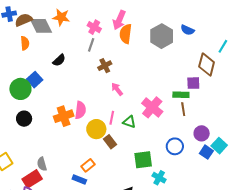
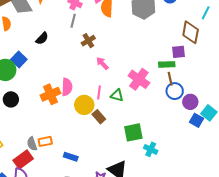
blue circle: (175, 146) -> (175, 91), moved
orange rectangle: (88, 165) -> (45, 141), moved, turned 32

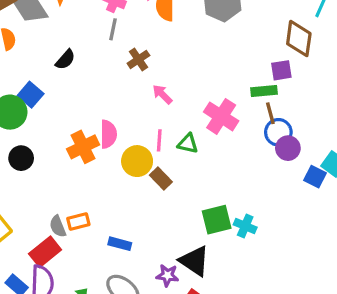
purple circle: (190, 102) -> (288, 148), moved
green square: (133, 132) -> (217, 220), moved

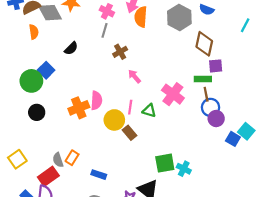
brown diamond: (299, 39) -> (204, 44), moved
orange rectangle: (78, 222) -> (72, 158), turned -48

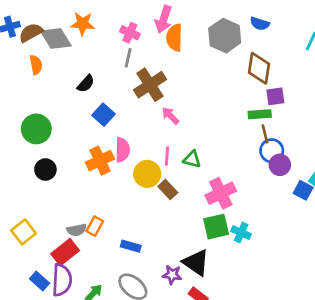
brown cross: (120, 52) -> (150, 85), size x1.6
blue square: (46, 70) -> (103, 115), moved
pink cross: (173, 94) -> (221, 193), moved, turned 30
gray semicircle: (58, 160) -> (77, 230), turned -80

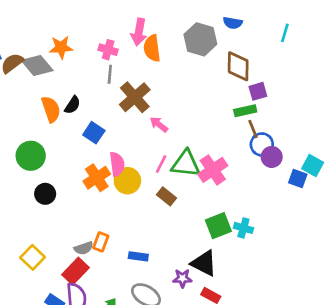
orange semicircle: (36, 65) -> (51, 109), moved, size x1.4
pink line: (167, 156) -> (161, 164), turned 30
green triangle: (192, 159) -> (186, 164), size x1.6
yellow circle: (147, 174) -> (127, 181), moved
pink cross: (221, 193) -> (213, 170), moved

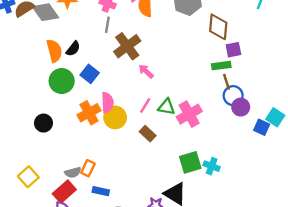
green circle: (31, 156) -> (62, 81), moved
green triangle: (186, 164) -> (166, 107), size x0.7
blue rectangle: (138, 256) -> (101, 191), moved

